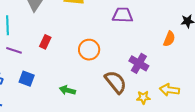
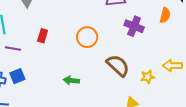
purple cross: (139, 63) -> (134, 26), moved
blue square: (27, 79) -> (17, 76), moved, turned -35

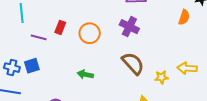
purple cross: (134, 26) -> (129, 27), moved
orange circle: (87, 37) -> (90, 33), moved
purple line: (13, 48) -> (39, 37), moved

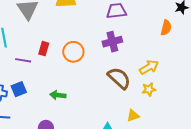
purple cross: (129, 27) -> (112, 42), turned -36
yellow arrow: (187, 68) -> (149, 67), moved, turned 150
green arrow: (85, 74) -> (58, 95), moved

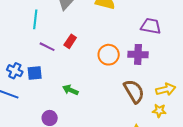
orange circle: (73, 52) -> (109, 55), moved

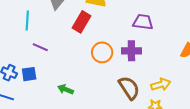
red rectangle: (70, 41) -> (82, 22), moved, size x1.5

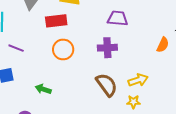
red rectangle: (82, 22) -> (56, 21), turned 55
orange circle: (102, 52) -> (63, 49), moved

